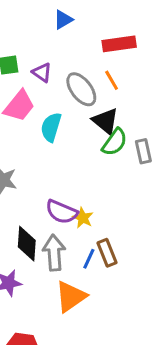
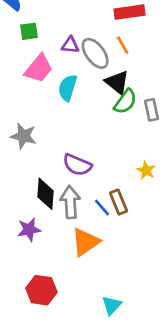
purple triangle: (42, 73) -> (70, 45), moved, turned -30
yellow star: (83, 218) -> (146, 170), moved
blue line: (89, 259) -> (102, 208), turned -66

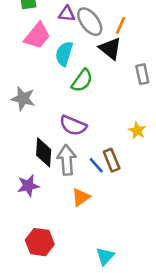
orange line: (123, 45) -> (121, 25), moved, turned 54
green semicircle: (125, 102) -> (82, 81), moved
orange triangle: (85, 242) -> (81, 197), size x0.7

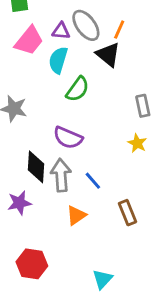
purple triangle: (67, 14) -> (61, 31), moved
gray rectangle: (142, 74) -> (143, 106), moved
brown rectangle: (112, 160) -> (128, 213), moved

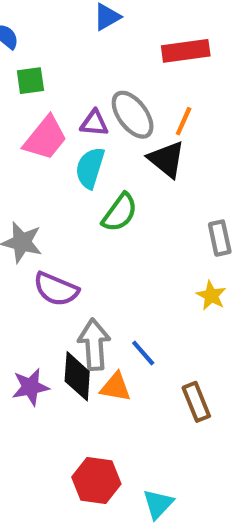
purple semicircle: (68, 138) -> (56, 289), moved
black diamond: (36, 167) -> (77, 376), moved
orange triangle: (76, 215) -> (116, 387), moved, turned 45
red hexagon: (32, 264) -> (96, 481), moved

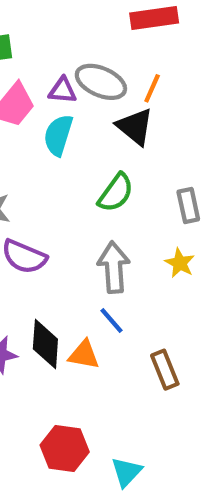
gray ellipse: (133, 115) -> (101, 82), turned -30
green semicircle: (120, 213) -> (116, 193), moved
gray arrow: (94, 344) -> (114, 267), moved

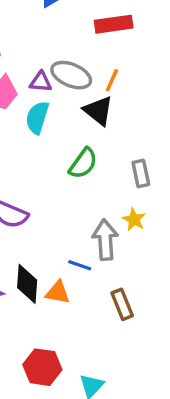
gray arrow: (114, 267) -> (105, 240), moved
blue line: (112, 321) -> (80, 265), turned -30

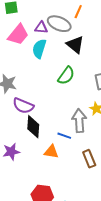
orange line: (112, 80) -> (78, 12), moved
black diamond: (27, 284) -> (33, 127), moved

